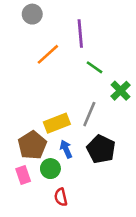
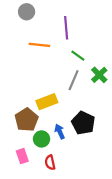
orange line: (48, 54) -> (39, 45), turned 48
gray line: (89, 114) -> (74, 80), moved
blue arrow: (66, 149) -> (60, 131), moved
pink rectangle: (23, 175) -> (22, 156), moved

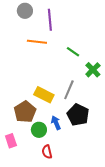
purple line: (66, 28) -> (50, 20), moved
gray line: (74, 80) -> (69, 90), moved
yellow rectangle: (47, 102) -> (44, 95), turned 48
pink rectangle: (22, 156) -> (11, 141), moved

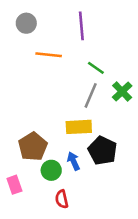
gray circle: (25, 11) -> (26, 23), moved
purple line: (50, 20) -> (81, 26), moved
gray line: (69, 90) -> (91, 95), moved
yellow rectangle: (44, 95) -> (79, 127), moved, turned -30

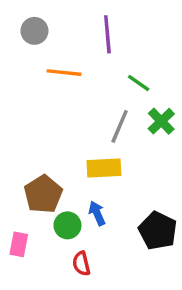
green line: (96, 68) -> (139, 83), moved
black pentagon: (102, 151) -> (158, 231), moved
pink rectangle: (14, 185) -> (19, 244), turned 30

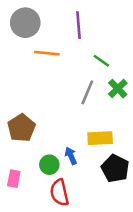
gray circle: (34, 31) -> (25, 23), size x1.5
yellow rectangle: (104, 168) -> (100, 138), moved
brown pentagon: (43, 194) -> (21, 128), moved
red semicircle: (81, 264) -> (59, 193), size x1.5

